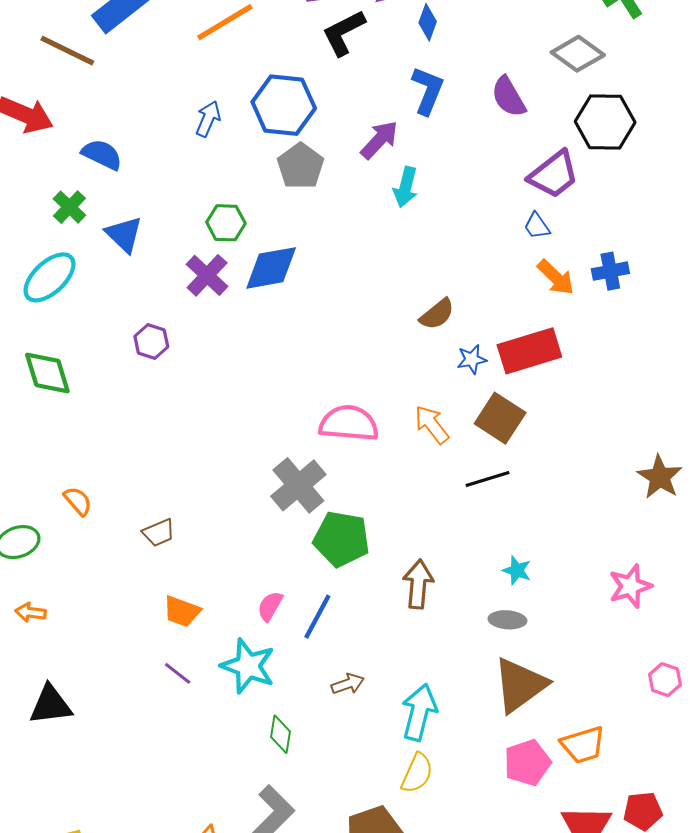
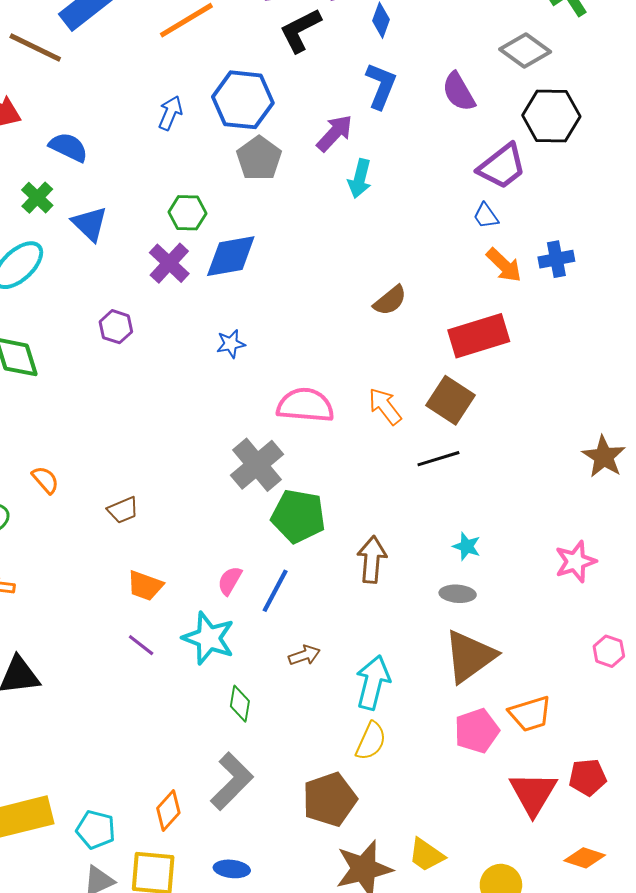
blue star: (472, 359) -> (231, 344), moved

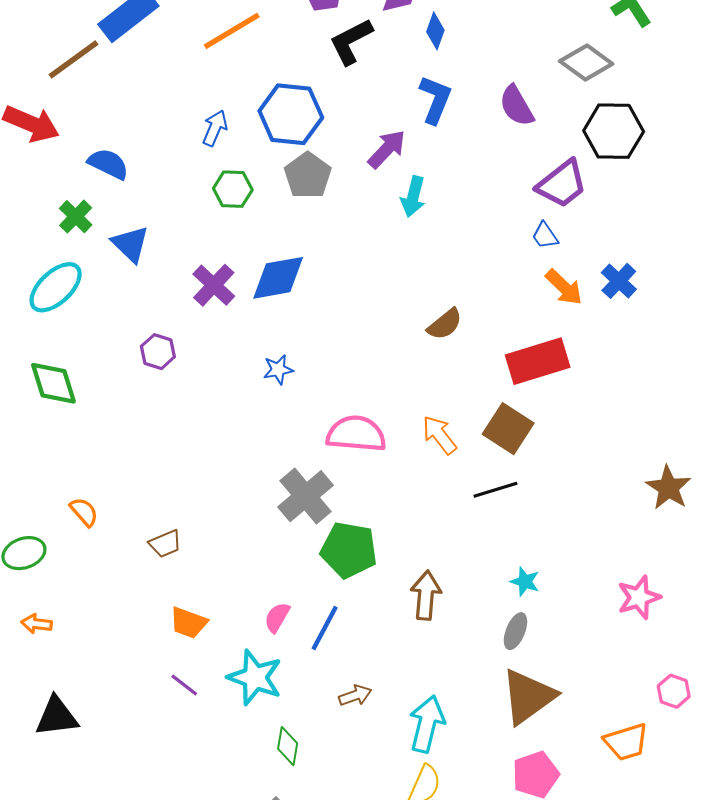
brown line: (35, 47) -> (74, 59), turned -62
green hexagon: (187, 213) -> (233, 189), moved
blue cross: (556, 259) -> (619, 281), turned -36
gray ellipse: (458, 594) -> (515, 631), turned -72
orange trapezoid: (530, 714) -> (626, 742), moved

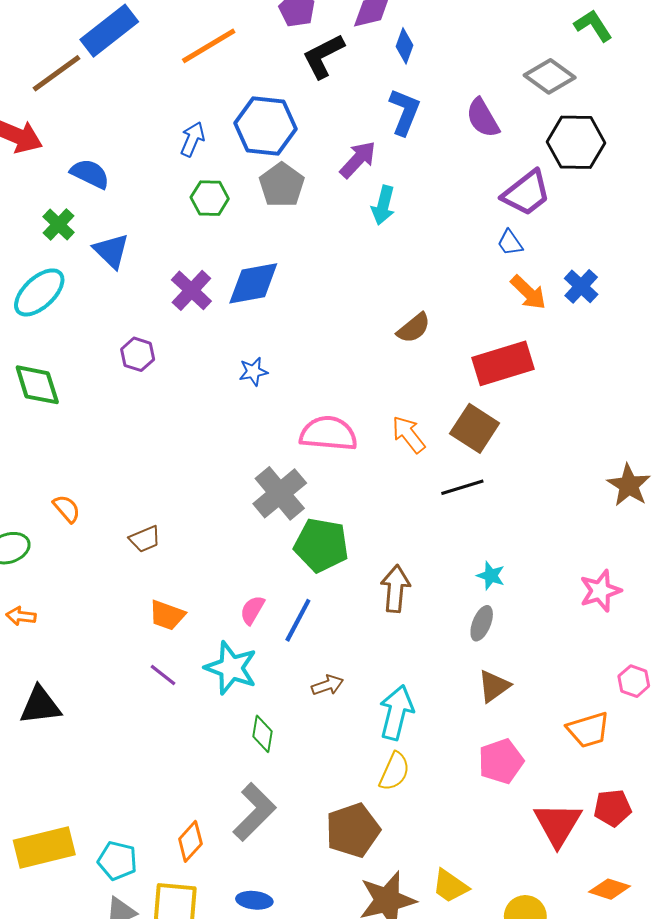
brown triangle: (528, 697) -> (494, 686), size x0.6

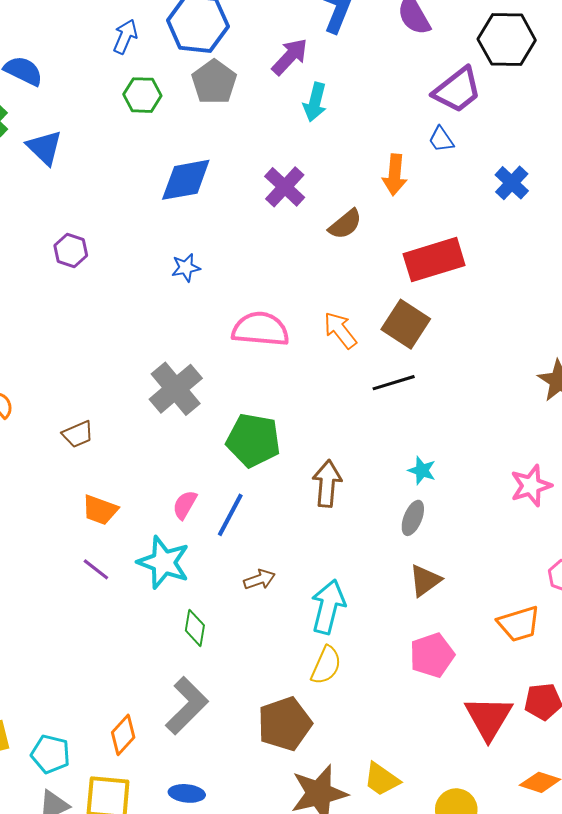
purple cross: (191, 290) -> (285, 187), moved
orange arrow: (528, 292) -> (395, 175), moved, turned 51
gray cross: (280, 493) -> (176, 389), moved

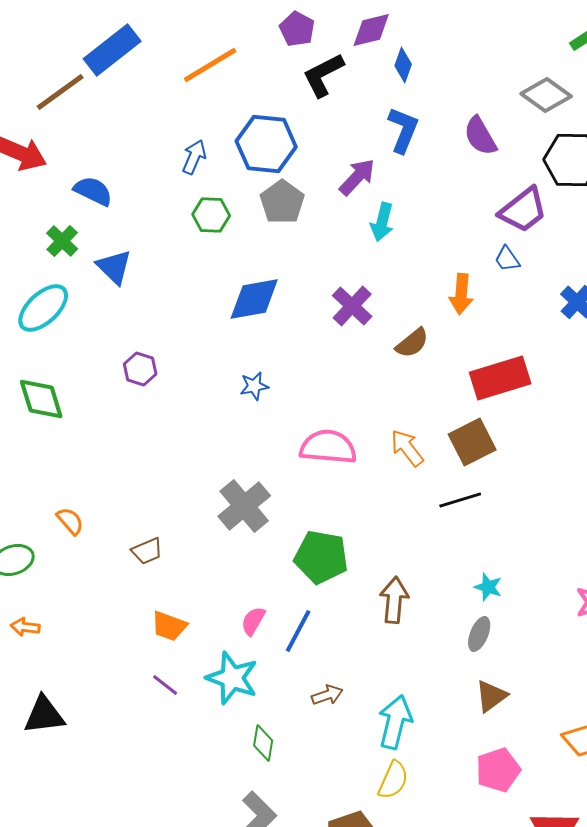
brown square: (406, 324) -> (472, 442), turned 30

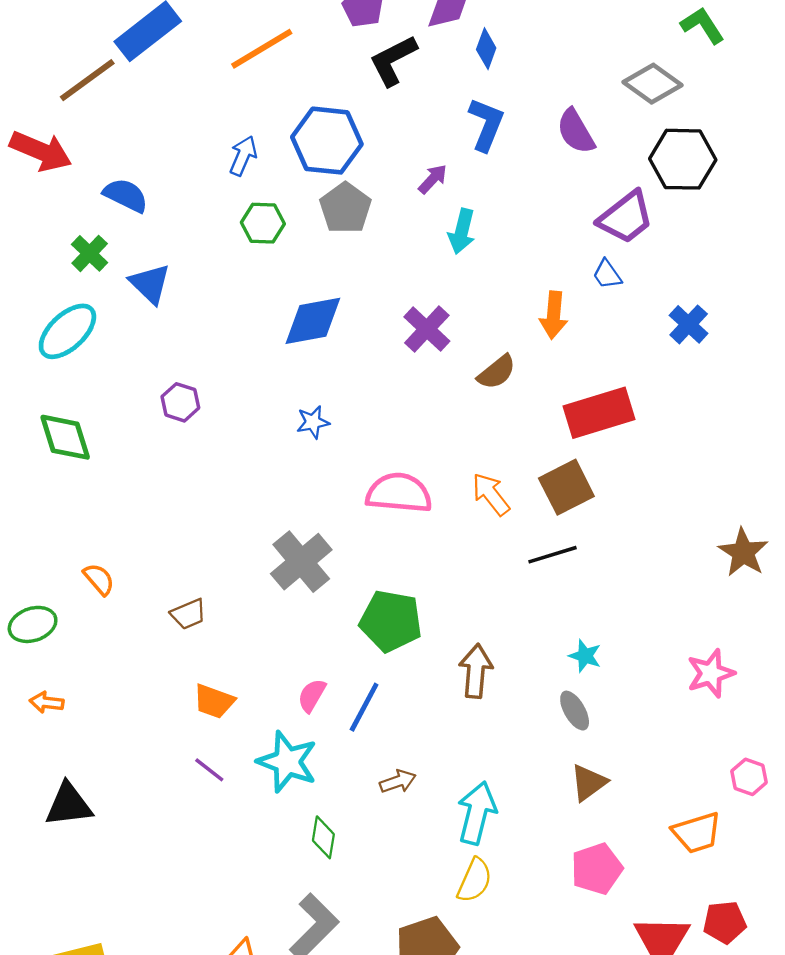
purple arrow: (357, 177) -> (433, 179), size x0.7
gray ellipse: (479, 634) -> (575, 711), turned -52

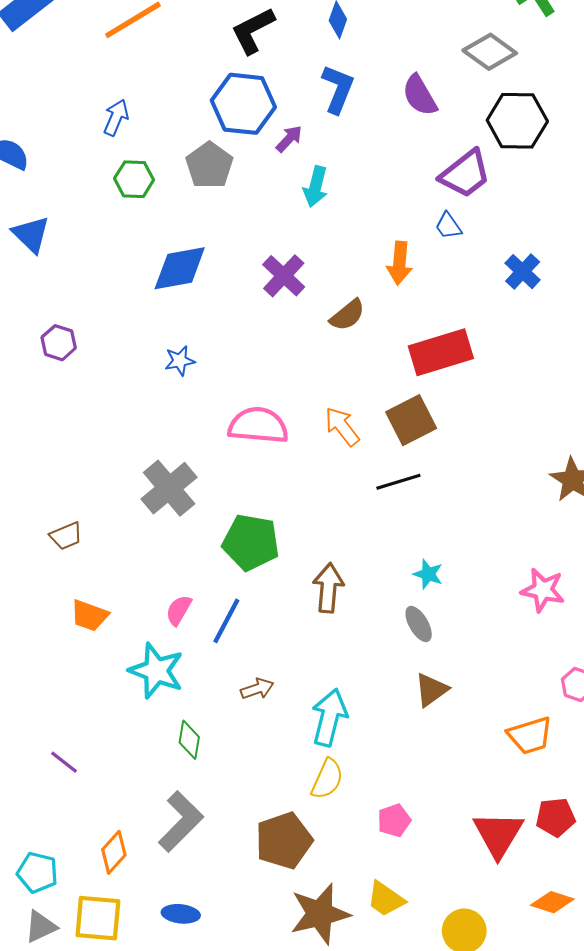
blue hexagon: (327, 141) -> (243, 104), moved
pink star: (711, 673) -> (543, 590), turned 30
purple line: (209, 770) -> (64, 762), moved
pink pentagon: (597, 869) -> (394, 820), moved, size x0.7

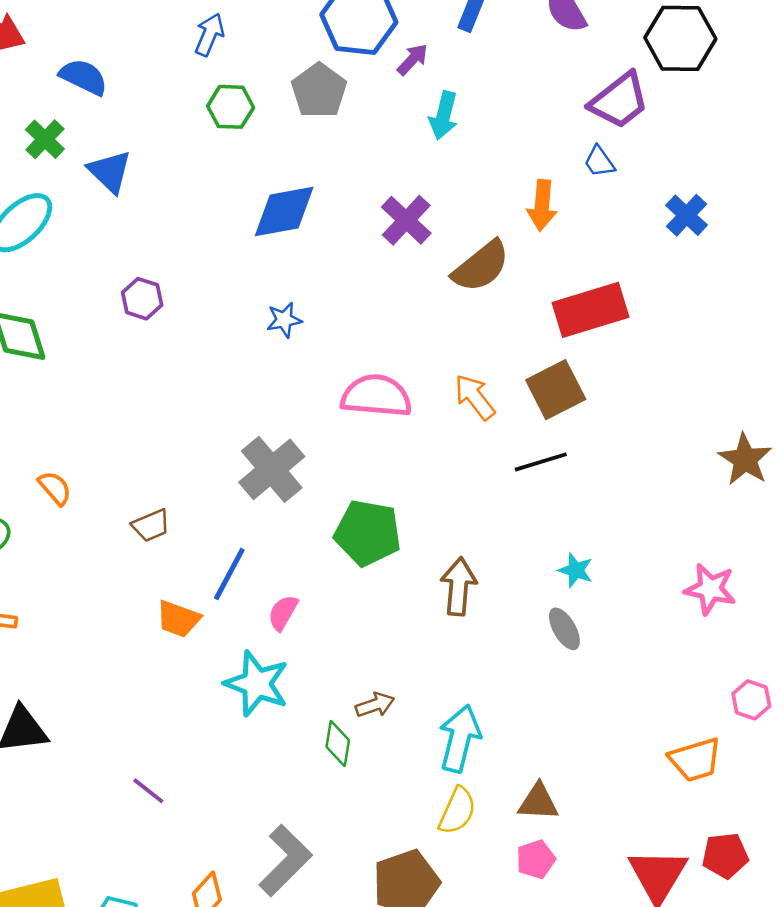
brown semicircle: (347, 315) -> (481, 266), size x1.4
blue line: (226, 621) -> (229, 574), moved
brown triangle: (431, 690) -> (538, 802), moved, turned 39
green diamond: (189, 740) -> (338, 743), moved

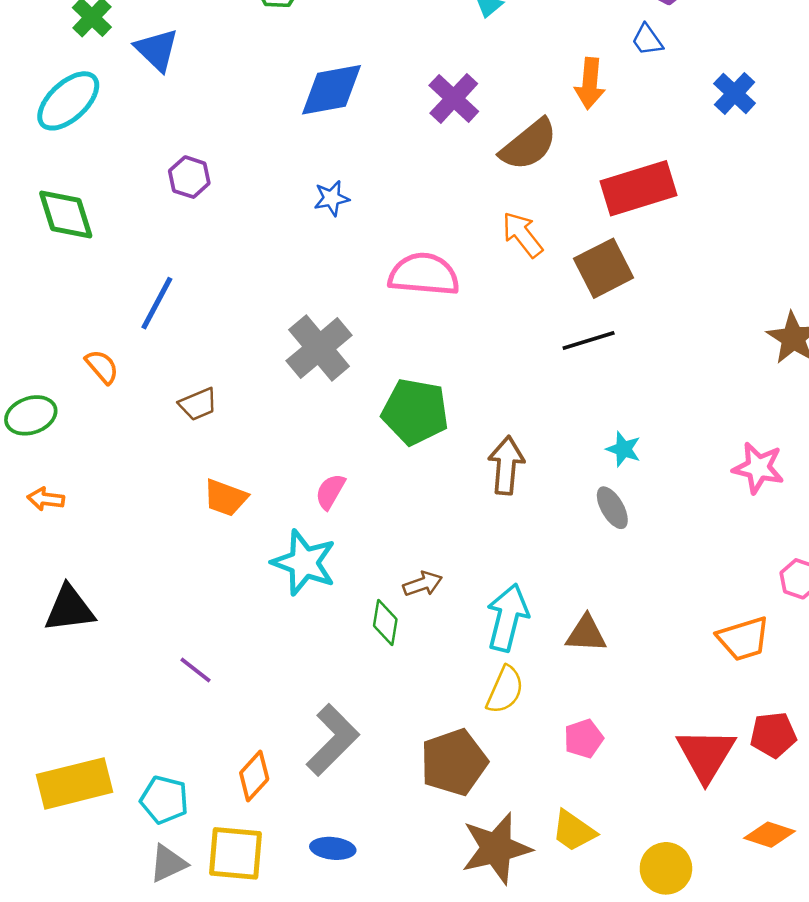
orange arrow: (475, 397) -> (522, 234), moved
blue line: (229, 574) -> (157, 303), moved
brown triangle: (538, 802) -> (586, 634), moved

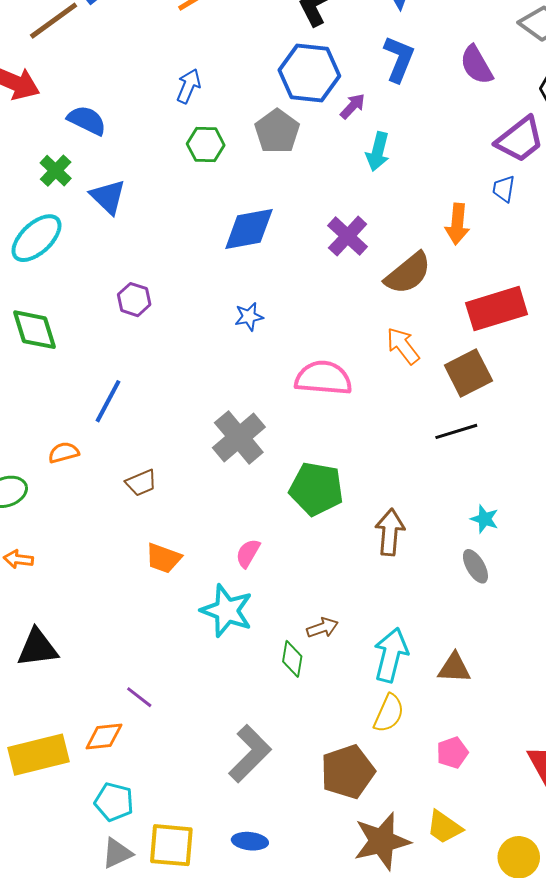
blue trapezoid: (647, 40) -> (504, 189), turned 44
orange semicircle: (102, 367) -> (64, 453), turned -64
orange diamond: (254, 776) -> (104, 736), moved, turned 42
yellow rectangle: (74, 783) -> (39, 755), moved

